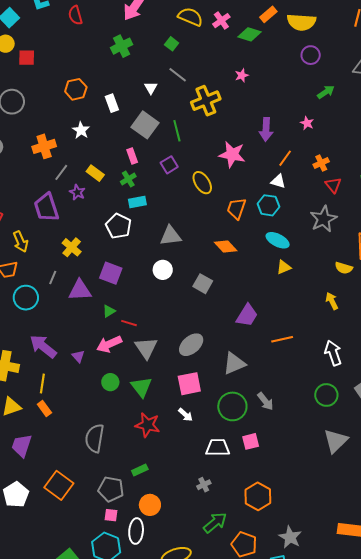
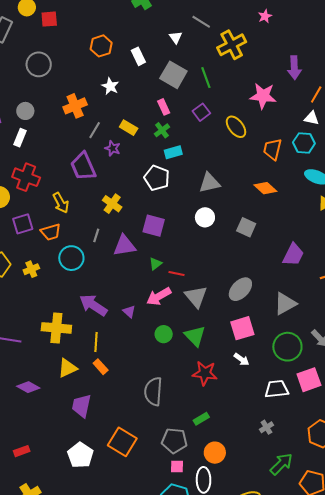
pink square: (251, 441) -> (309, 380), size x1.4

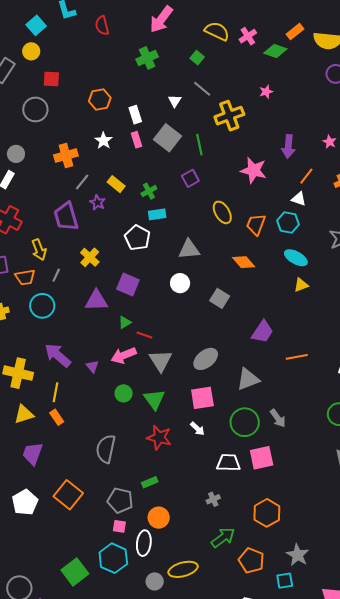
red square: (49, 19) -> (51, 79), moved
pink rectangle: (164, 107) -> (136, 140), moved
yellow ellipse: (236, 127) -> (222, 212), moved
gray line: (96, 235) -> (56, 275), moved

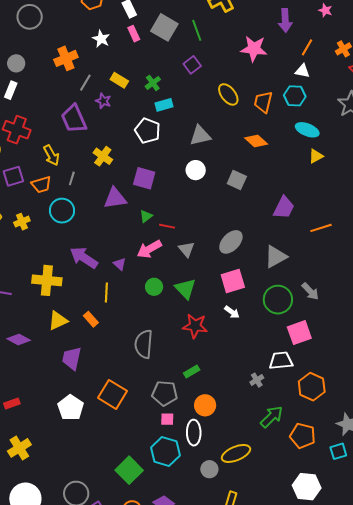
gray triangle: (161, 361) -> (186, 249), size x0.7
yellow line: (56, 392) -> (106, 293), moved
white trapezoid: (228, 463) -> (281, 361), moved

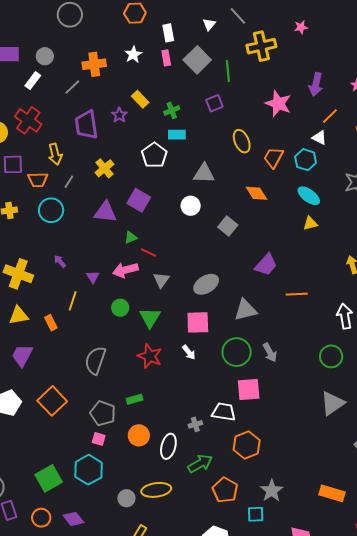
gray line: (85, 83) -> (72, 87), moved
purple arrow: (84, 258) -> (60, 261), size x0.5
white ellipse: (194, 433) -> (168, 446), moved

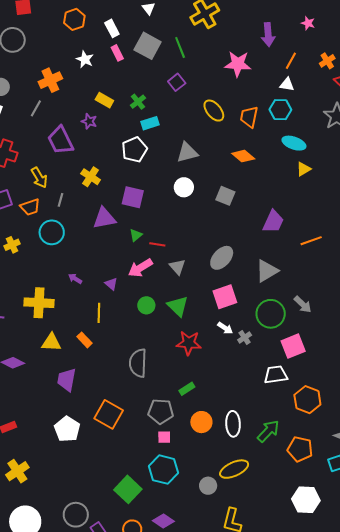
white pentagon: (154, 155) -> (134, 150), turned 30
yellow triangle: (19, 315) -> (51, 342), turned 30
gray cross: (195, 424) -> (245, 337), moved

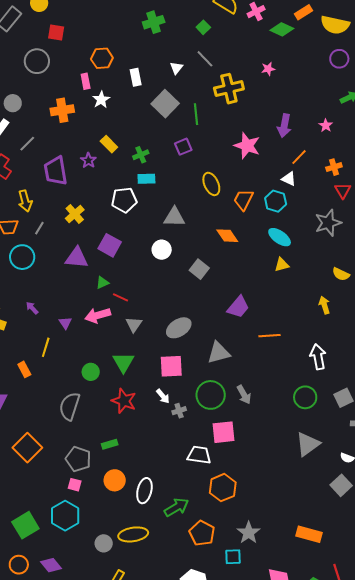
pink rectangle: (117, 53) -> (86, 81), moved
gray line: (36, 108) -> (27, 144), moved
green circle: (146, 305) -> (91, 372), moved

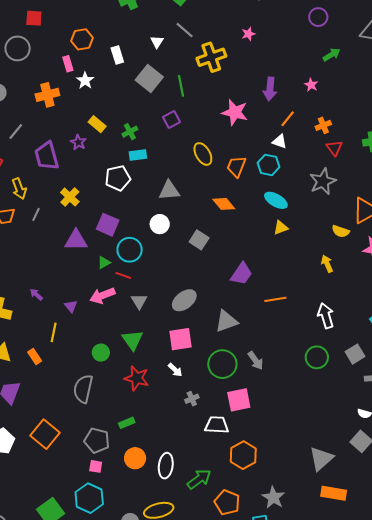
cyan circle: (22, 257) -> (130, 250), moved
gray cross: (179, 411) -> (192, 399), moved
gray triangle: (308, 444) -> (321, 459), moved

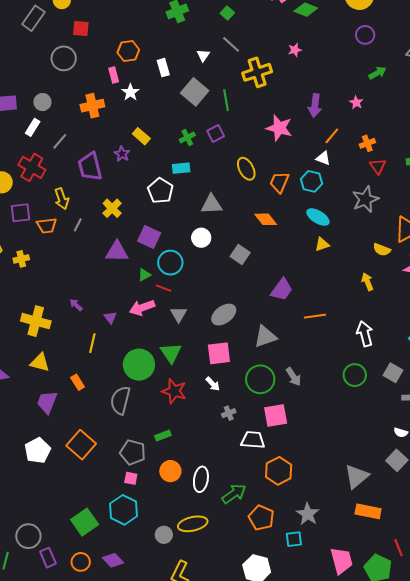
green cross: (130, 132) -> (187, 137), moved
white pentagon: (118, 178) -> (160, 191), turned -30
green circle: (101, 353) -> (139, 365), size x1.8
gray square: (355, 354) -> (393, 373), turned -30
orange rectangle: (35, 357) -> (78, 382), moved

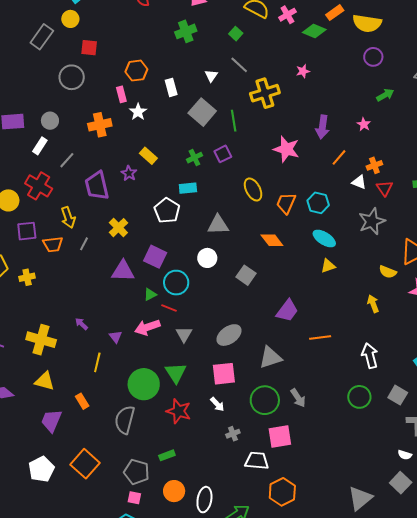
white triangle: (323, 158) -> (359, 182), moved

